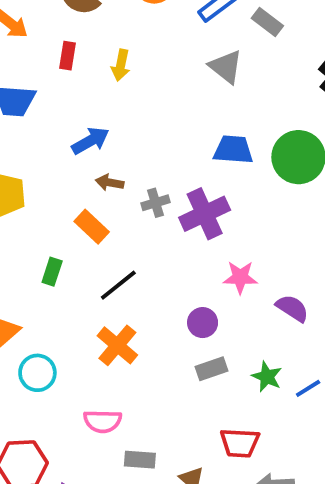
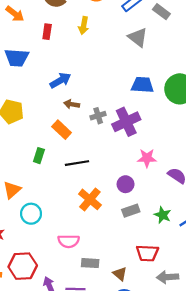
yellow arrow: (121, 65) -> (84, 25), moved
black line: (118, 285) -> (77, 163), turned 30
orange cross: (117, 345) -> (90, 199), moved

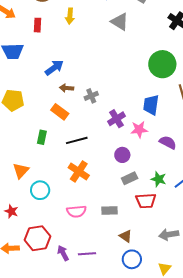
blue trapezoid: (142, 85) -> (151, 105), moved, turned -80
purple cross: (126, 122) -> (117, 119), moved, size x0.7
orange cross: (90, 199) -> (79, 171), moved
red trapezoid: (147, 253) -> (146, 201), moved
gray rectangle: (90, 263) -> (109, 211), moved

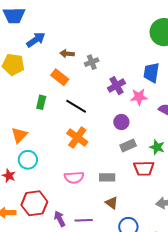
blue arrow: (54, 68) -> (36, 40), moved
black line: (77, 140) -> (76, 106), turned 45
cyan circle: (40, 190) -> (28, 160), moved
brown triangle: (126, 236) -> (112, 203), moved

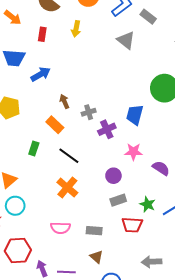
blue arrow: (36, 40) -> (41, 74), moved
brown arrow: (67, 54) -> (64, 101), turned 56
blue trapezoid: (151, 73) -> (135, 115), moved
purple cross: (116, 86) -> (107, 129), moved

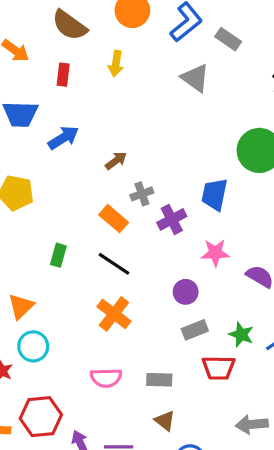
brown arrow: (64, 101) -> (116, 161), moved, turned 80
orange rectangle: (55, 125) -> (114, 219), moved

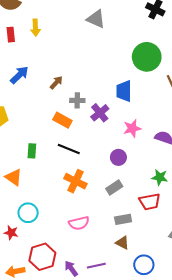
yellow arrow: (116, 64) -> (35, 28), moved
gray cross: (142, 194) -> (77, 100), turned 32
orange triangle: (21, 306) -> (14, 177), moved, turned -30
gray rectangle: (195, 330) -> (114, 187), moved
gray rectangle: (159, 380) -> (123, 219), moved

